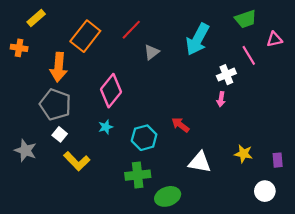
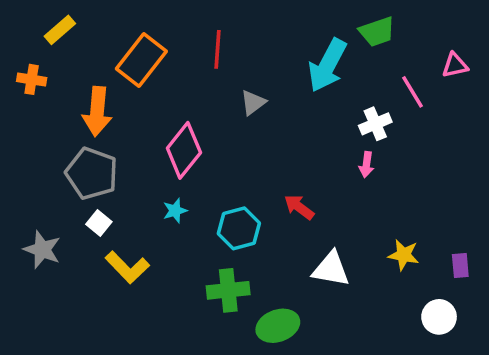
green trapezoid: (246, 19) -> (377, 32), moved
red line: (131, 30) -> (218, 49), turned -40
gray triangle: (152, 52) -> (253, 103), moved

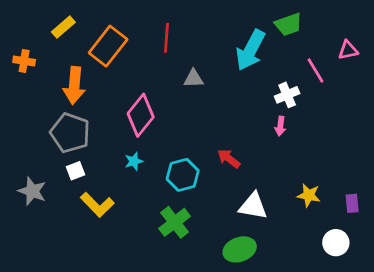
yellow rectangle: (60, 30) -> (63, 27), moved
gray triangle: (253, 103) -> (194, 79), turned 35
white square: (99, 223) -> (76, 171), turned 30
green cross: (228, 290) -> (175, 222), turned -32
green ellipse: (278, 326) -> (240, 249), moved

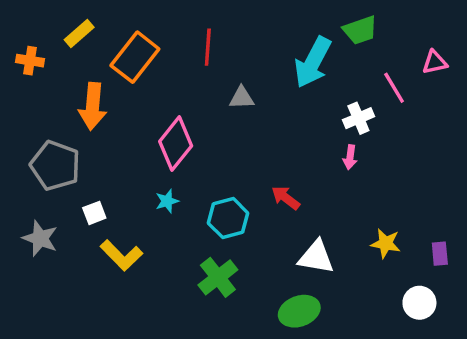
orange cross: (24, 61) -> (30, 61), moved
gray pentagon: (70, 133) -> (55, 166), moved

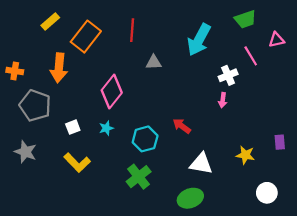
green trapezoid: (360, 30) -> (245, 19), moved
orange cross: (30, 61) -> (15, 71), moved
white square: (94, 213) -> (73, 127), moved
purple rectangle: (440, 254) -> (280, 142), moved

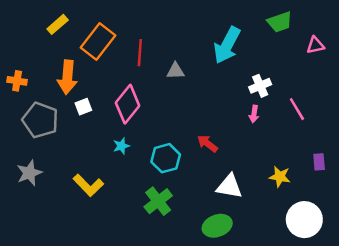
red line: (132, 30) -> (140, 53), moved
pink line: (251, 56) -> (297, 109), moved
white square: (73, 127) -> (83, 107), moved
gray star: (25, 152) -> (29, 173), turned 30
white circle: (267, 193) -> (304, 220), size x1.5

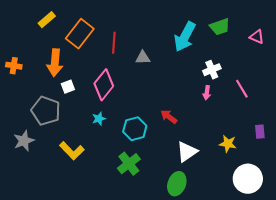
green trapezoid: (280, 22) -> (220, 27), moved
pink triangle: (315, 45) -> (257, 37), turned 35
gray pentagon: (40, 120) -> (46, 111), moved
white triangle: (229, 186) -> (187, 152), turned -45
green ellipse: (217, 226) -> (177, 184), turned -50

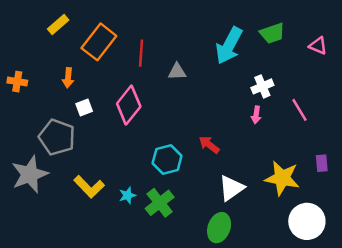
orange arrow: (55, 63) -> (68, 78), size x0.6
cyan star: (99, 119) -> (127, 195), moved
gray star: (24, 141) -> (30, 174), size x1.4
yellow star: (228, 144) -> (282, 178), size x1.6

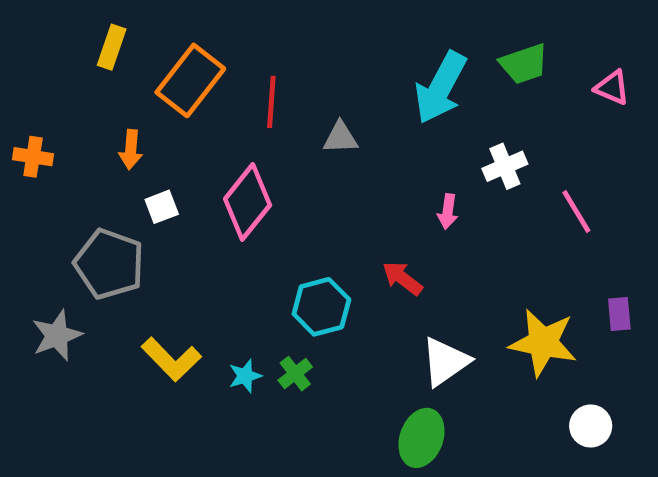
yellow rectangle: (58, 25) -> (112, 47), turned -30
pink arrow: (256, 115) -> (448, 212), moved
gray star: (30, 174) -> (57, 335), size x0.7
green cross: (160, 203) -> (295, 374), moved, size x0.6
white circle: (307, 221) -> (591, 426), size x0.6

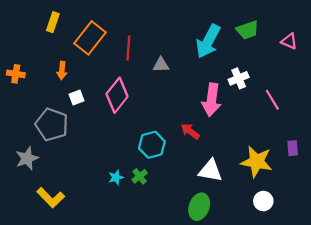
pink arrow: (448, 212) -> (212, 100), size x2.0
yellow L-shape: (171, 359) -> (51, 198), moved
white triangle: (445, 362) -> (210, 171), turned 45
white circle: (591, 426) -> (263, 201), moved

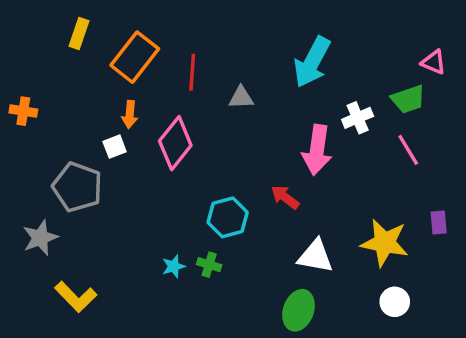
green trapezoid: (248, 30) -> (408, 99), moved
orange arrow: (62, 71) -> (130, 114), moved
green cross: (140, 176) -> (209, 265), turned -35

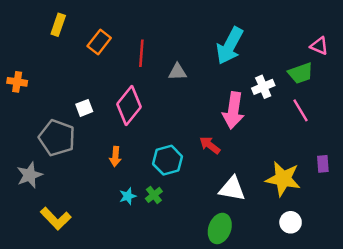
orange rectangle: (135, 57) -> (99, 42), size x0.7
orange arrow: (130, 114) -> (115, 156), moved
green cross: (209, 265) -> (154, 195), turned 35

